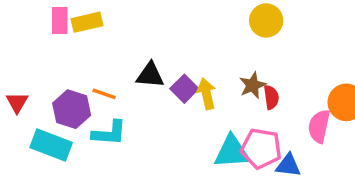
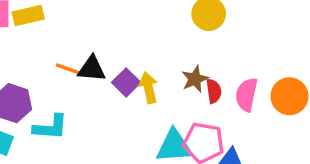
orange line: (104, 94) -> (68, 69), moved
pink semicircle: (319, 126) -> (246, 95), moved

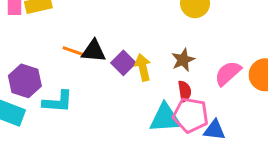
red semicircle: (214, 91) -> (185, 91), moved
pink semicircle: (246, 95) -> (228, 73), turned 36

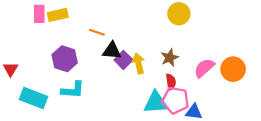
orange line: (73, 51) -> (97, 32), moved
black triangle: (94, 51) -> (112, 51), moved
purple hexagon: (25, 81) -> (65, 59), moved

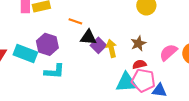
red semicircle: (171, 82) -> (139, 64), turned -96
cyan rectangle: (34, 98) -> (25, 53), moved

